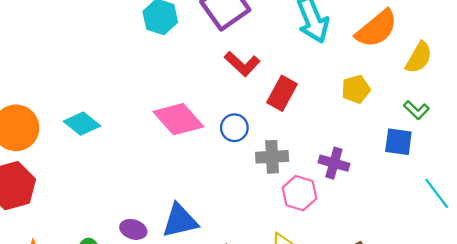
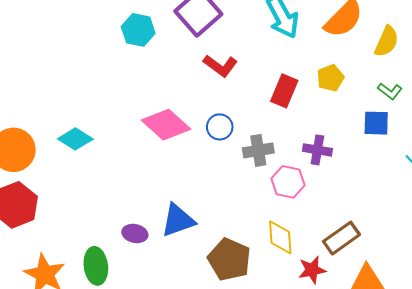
red rectangle: (282, 93) -> (284, 91), moved

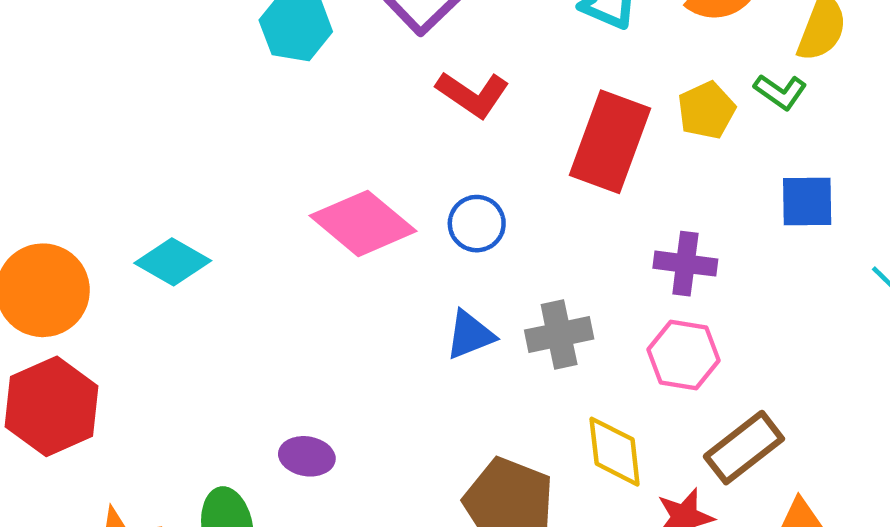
red rectangle: (284, 91) -> (610, 142), size x1.4
green L-shape: (390, 91) -> (780, 92), moved
gray cross: (258, 150) -> (559, 335), moved
pink hexagon: (288, 182) -> (683, 355), moved
blue triangle: (178, 220) -> (470, 335), moved, size x0.7

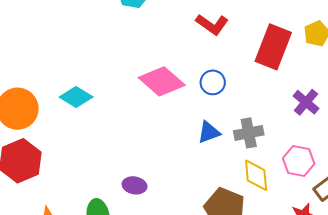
purple cross: (685, 264) -> (306, 102), turned 32
pink hexagon: (683, 355) -> (299, 161), moved
yellow diamond: (615, 452) -> (256, 175), moved

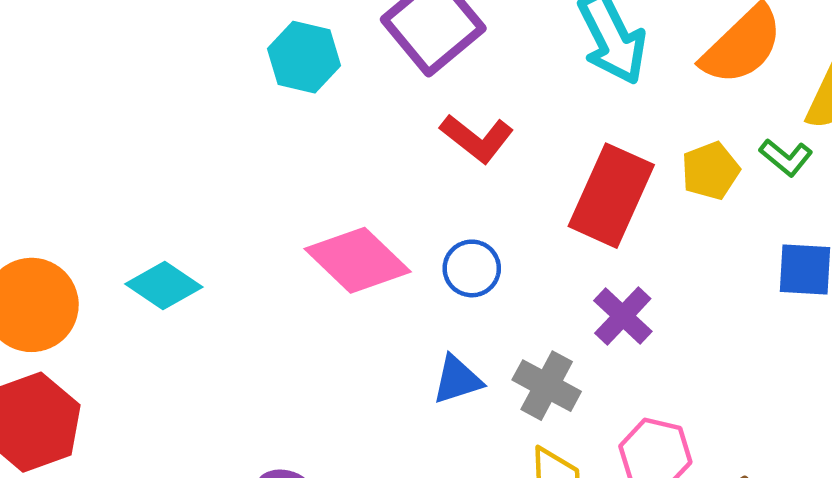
purple cross: (306, 102) -> (623, 316), moved
gray cross: (249, 133) -> (547, 386), turned 36

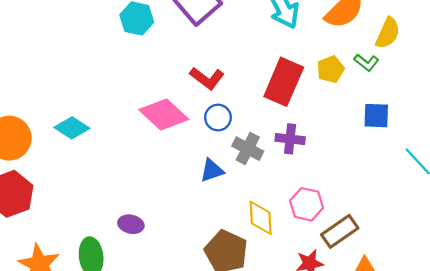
red L-shape: (477, 138) -> (207, 78), moved
purple cross: (623, 316) -> (290, 139), turned -36
gray cross: (547, 386) -> (248, 149), moved

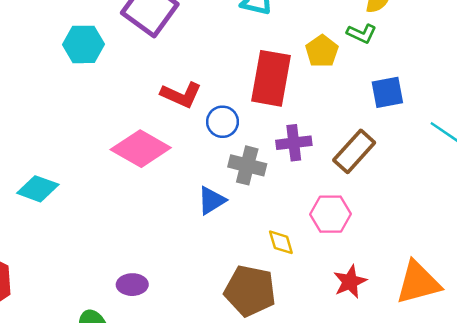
blue circle: (218, 118) -> (223, 122), moved
yellow diamond: (261, 218) -> (281, 242), size x0.7
brown rectangle: (340, 231) -> (354, 151), moved

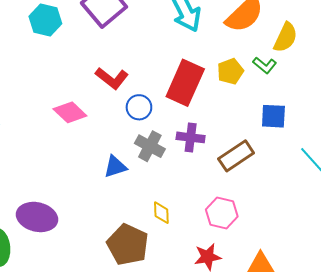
pink diamond: (141, 149) -> (70, 112), size x0.7
pink hexagon: (331, 214) -> (222, 213), moved
purple ellipse: (132, 285) -> (37, 217), size x1.6

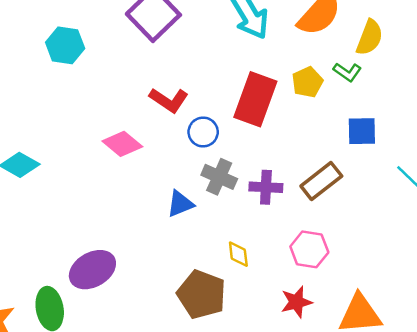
cyan hexagon: (45, 20) -> (65, 45), moved
purple cross: (191, 137) -> (266, 187), moved
purple ellipse: (37, 217) -> (92, 270), turned -39

